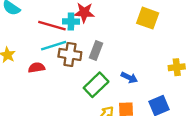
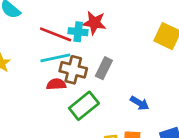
red semicircle: (37, 68) -> (56, 84), moved
green rectangle: (96, 85) -> (84, 106), moved

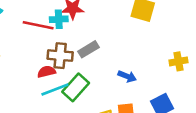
cyan line: (55, 58) -> (55, 90), moved
gray rectangle: (104, 68) -> (88, 49), turned 42

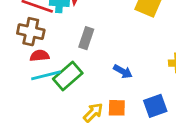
gray rectangle: (88, 49) -> (86, 38), turned -48
brown cross: (60, 56) -> (31, 32), moved

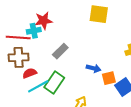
gray rectangle: (86, 38) -> (60, 51), turned 42
orange square: (117, 108) -> (109, 78), moved

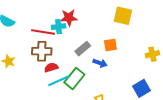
blue arrow: (94, 68) -> (100, 63), moved
orange square: (109, 78) -> (110, 45), moved

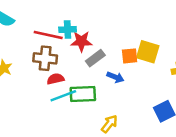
yellow square: (123, 16) -> (148, 52), moved
red star: (69, 18) -> (81, 41), moved
green rectangle: (74, 78) -> (83, 94), turned 45

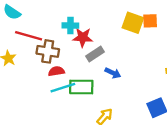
red line: (48, 35) -> (29, 36), moved
yellow square: (148, 52) -> (133, 23), moved
orange square: (130, 56) -> (150, 21), moved

